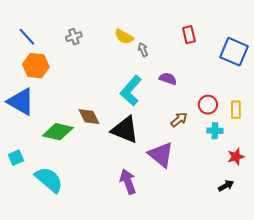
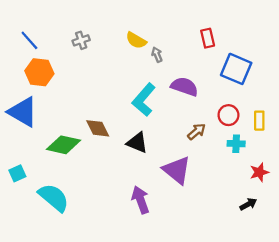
blue square: (234, 52) -> (236, 69), moved
purple semicircle: (168, 79) -> (184, 87), size x1.4
black triangle: (125, 130) -> (137, 143), size x0.7

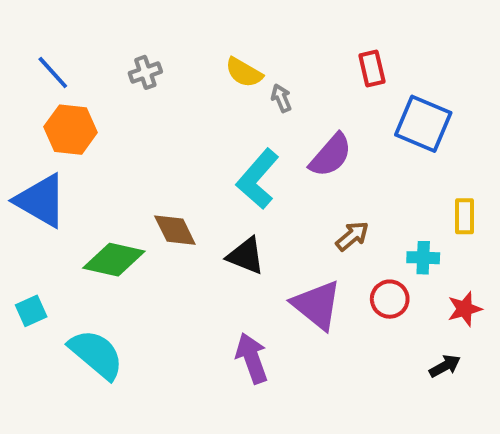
purple semicircle: (184, 87) -> (331, 155), turned 112
red circle: (228, 115) -> (390, 299), moved

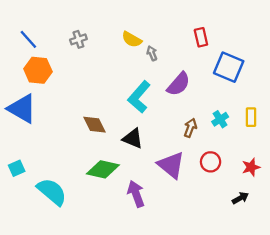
brown arrow: (352, 236) -> (190, 128), turned -30
cyan cross: (423, 258) -> (220, 119), moved, turned -35
green diamond: (114, 260) -> (103, 169), moved

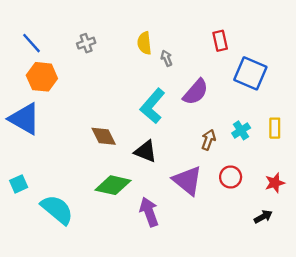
yellow semicircle: (132, 39) -> (144, 43), turned 54

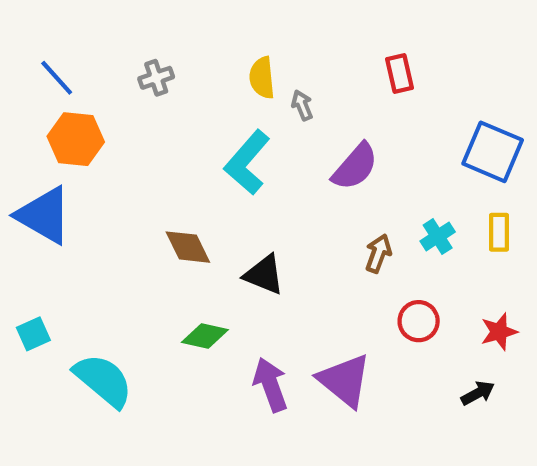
blue square: (250, 73) -> (493, 152), moved
cyan L-shape: (153, 106) -> (247, 162), moved
purple triangle: (187, 180) -> (344, 380), moved
green diamond: (113, 185) -> (205, 336), size x0.7

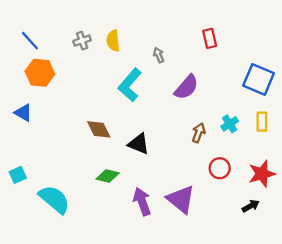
yellow semicircle: (262, 78) -> (113, 41), moved
blue triangle: (44, 215) -> (23, 113), size x0.6
red star: (499, 332) -> (262, 174), size x1.4

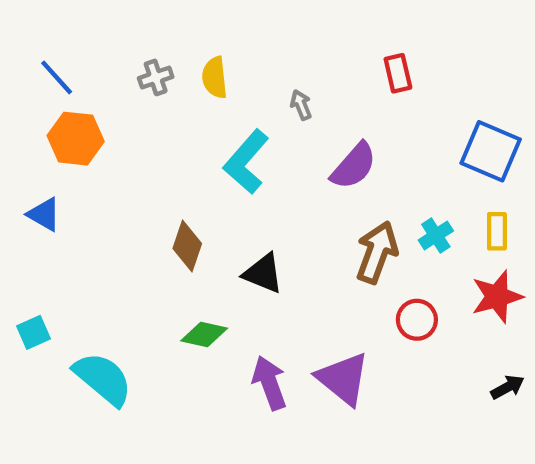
brown diamond: (99, 129) -> (187, 246), turned 45
brown arrow: (199, 133) -> (377, 252), size x1.6
red star: (262, 174) -> (497, 297), moved
black arrow: (251, 206) -> (507, 387), moved

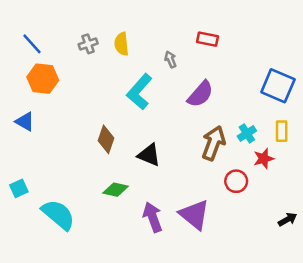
red rectangle: (398, 73) -> (208, 39), moved, turned -66
red star: (497, 297) -> (264, 159), moved, size x0.7

